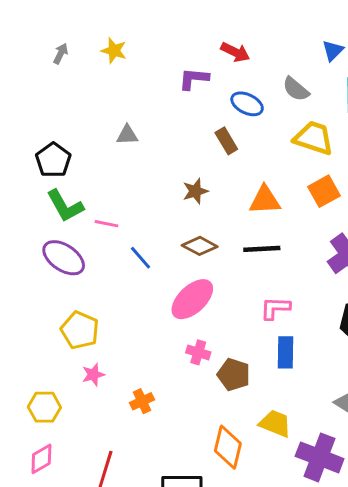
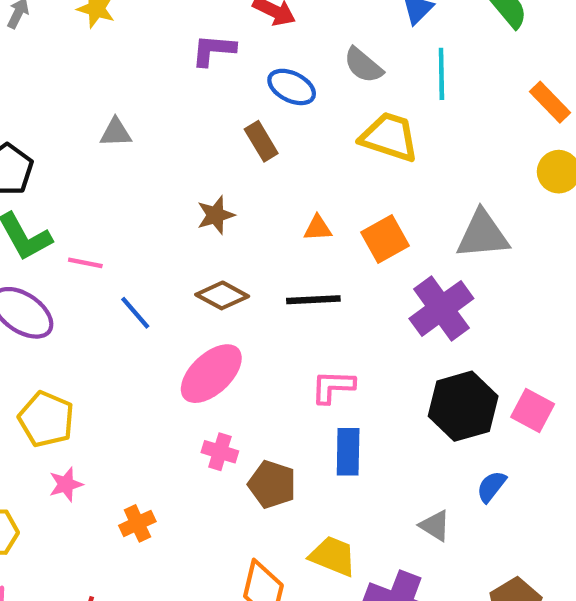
orange square: (324, 191) -> (385, 239), moved
orange triangle: (265, 200) -> (318, 228), size x0.6

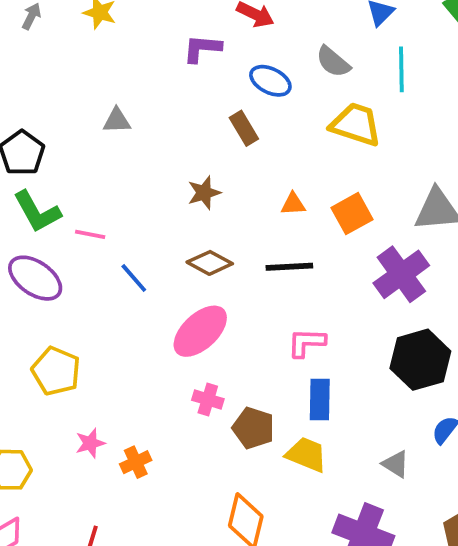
pink star: (66, 484) -> (90, 443), moved
yellow trapezoid: (333, 556) -> (306, 455), moved

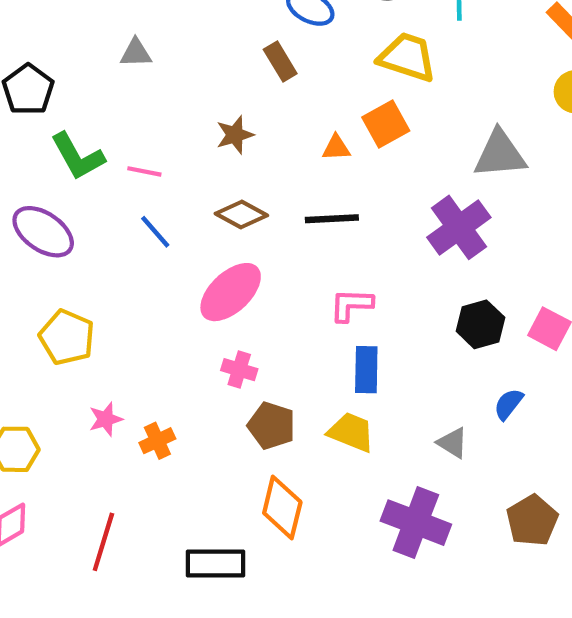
green L-shape: (37, 212) -> (78, 156), moved
orange square: (352, 214) -> (386, 124), moved
pink line: (90, 234) -> (144, 171), moved
black hexagon: (420, 360) -> (480, 324), size x0.7
brown pentagon: (253, 428) -> (272, 426), moved

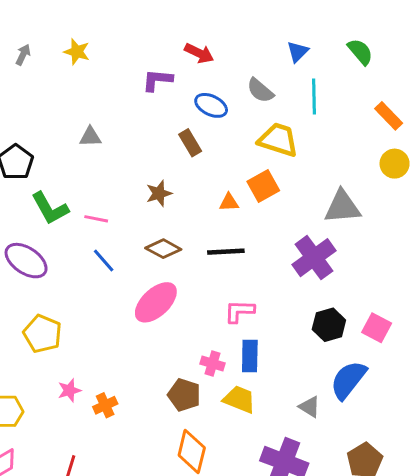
pink cross: (239, 370) -> (213, 364), moved
blue semicircle: (508, 404) -> (348, 380), size x1.8

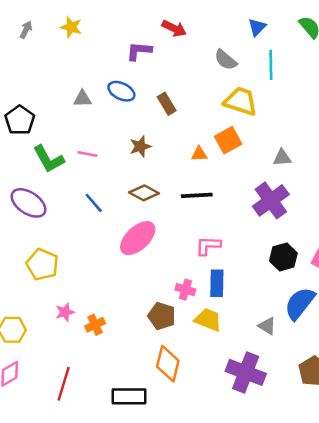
blue ellipse: (211, 105) -> (121, 91), moved
gray triangle: (342, 207) -> (282, 158), moved, size x0.6
pink line: (96, 219) -> (88, 154), moved

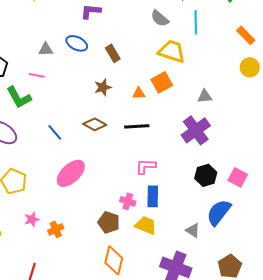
brown star: (140, 146) -> (103, 87), moved
pink line: (88, 154) -> (37, 75), moved
pink ellipse: (138, 238) -> (71, 173), moved

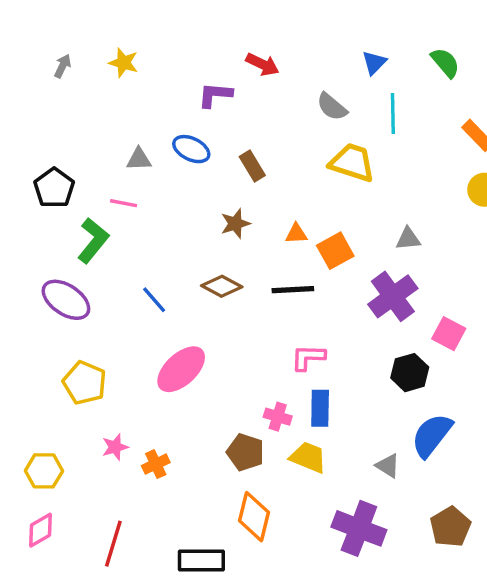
orange square: (162, 82) -> (335, 251), moved
green L-shape: (19, 97) -> (93, 240), turned -112
pink square: (238, 177) -> (449, 334), moved

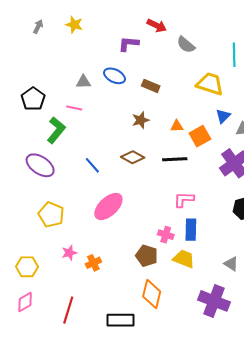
blue triangle: (374, 63) -> (223, 116), moved
gray semicircle: (332, 107) -> (186, 45), moved
brown rectangle: (252, 166) -> (151, 86), turned -36

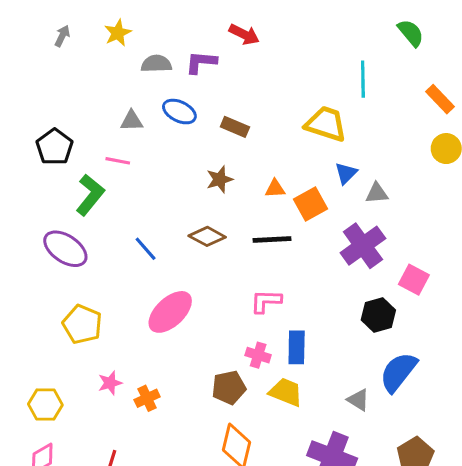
yellow star: (74, 25) -> (118, 33), turned 30
gray semicircle: (186, 45) -> (156, 64), moved, turned 138
pink L-shape: (184, 199) -> (266, 301), moved
brown pentagon: (147, 256) -> (229, 388), turned -30

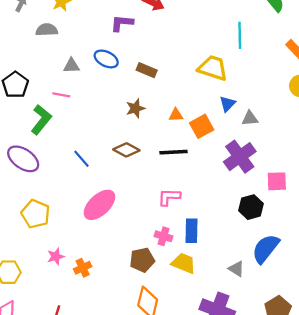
gray semicircle: (156, 64) -> (47, 30), moved
pink square: (414, 280) -> (277, 181), turned -30

